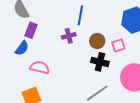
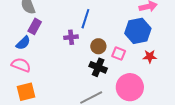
pink square: (118, 45) -> (119, 54), turned 32
pink semicircle: (40, 67) -> (21, 65), moved

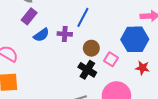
blue semicircle: (23, 43) -> (41, 35), moved

